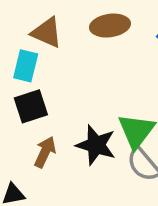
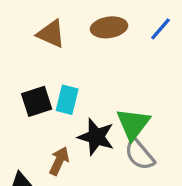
cyan rectangle: (26, 66) -> (67, 100), moved
brown arrow: (45, 152) -> (59, 161), moved

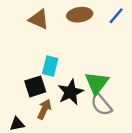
black square: (37, 101) -> (35, 86), moved
black star: (96, 137) -> (71, 92), turned 30

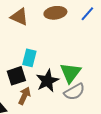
gray semicircle: (101, 105) -> (74, 92), turned -80

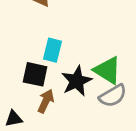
green triangle: (70, 73) -> (107, 70), turned -35
black square: (16, 76) -> (35, 74), turned 30

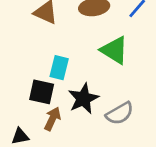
green triangle: (107, 70) -> (114, 50), moved

